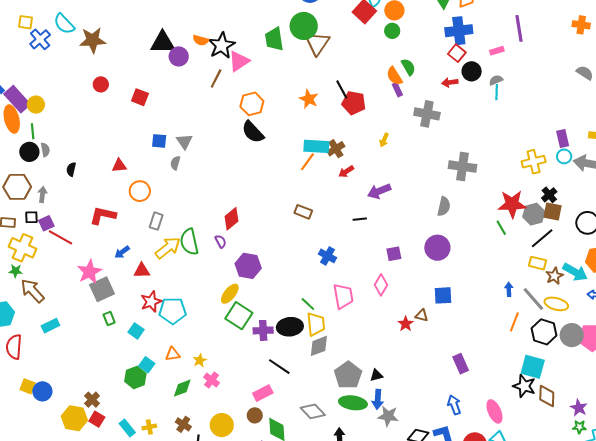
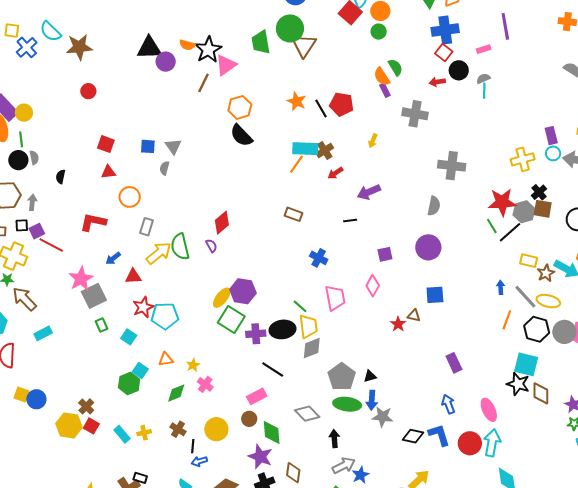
black line: (342, 89) -> (321, 109), moved
red square: (140, 97) -> (106, 144), moved
black line: (542, 238) -> (510, 232), moved
purple hexagon: (248, 266) -> (243, 291), moved

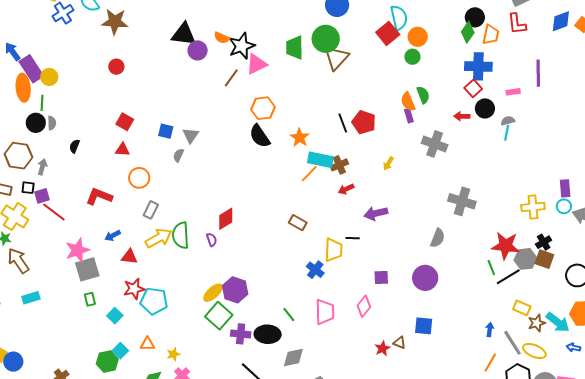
orange star: (297, 101) -> (300, 138), moved
yellow trapezoid: (308, 326) -> (333, 250), moved

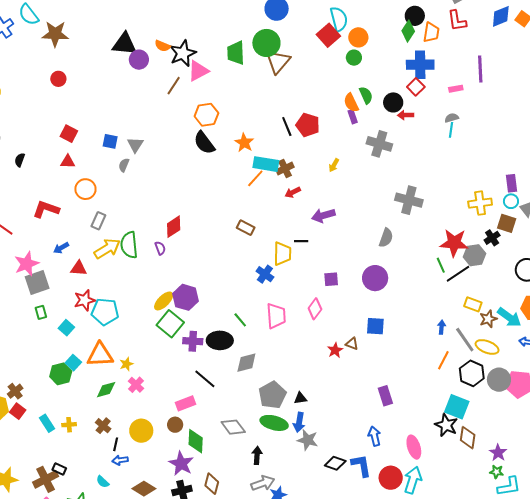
black circle: (485, 108) -> (393, 102), moved
brown square: (544, 259) -> (507, 223), moved
orange triangle: (147, 344) -> (100, 355), size x1.8

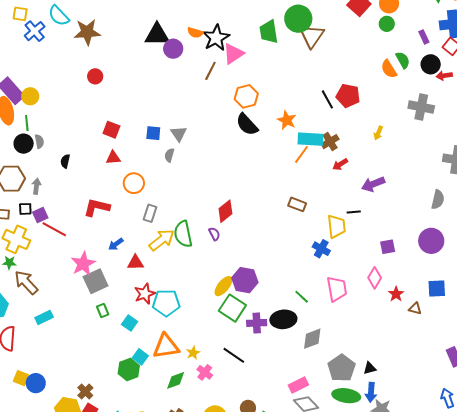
purple rectangle: (353, 117) -> (424, 37), moved
red star: (335, 350) -> (396, 294), moved
black line: (205, 379) -> (234, 355), moved
pink rectangle: (186, 403) -> (298, 385), moved

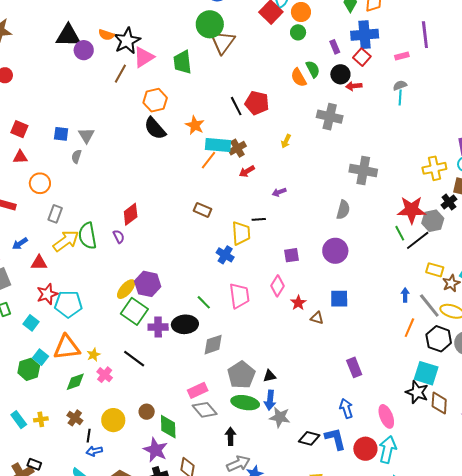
green trapezoid: (269, 32) -> (182, 62), moved
purple arrow: (373, 184) -> (279, 192), size x0.6

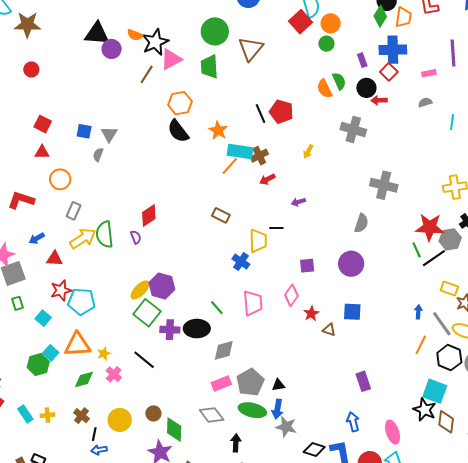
green circle: (210, 24) -> (215, 31), moved
cyan line: (400, 97) -> (452, 122), moved
pink rectangle: (198, 390) -> (221, 384), moved

